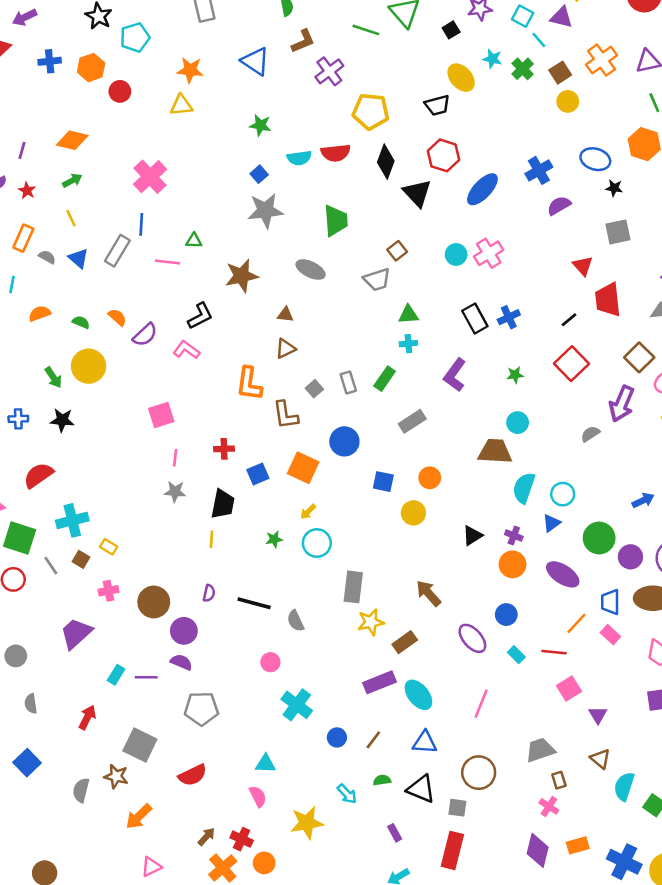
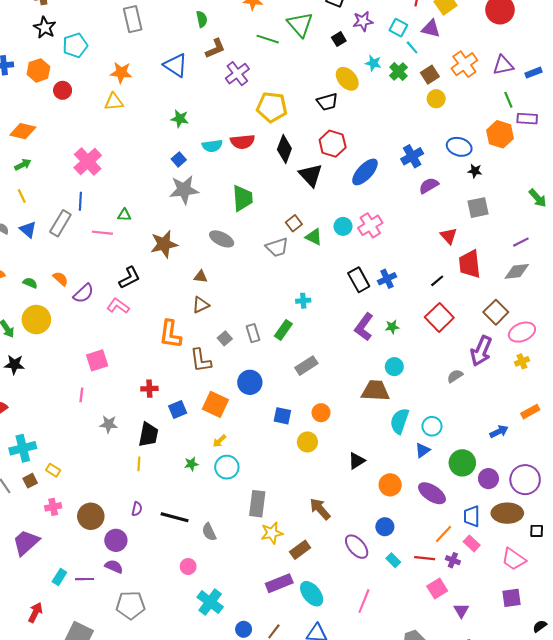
green triangle: (408, 315) -> (314, 237), moved, turned 30
purple L-shape: (455, 375) -> (364, 327), moved
pink line: (175, 458) -> (81, 395), moved
purple cross: (514, 535) -> (453, 560), moved
brown square: (81, 559) -> (30, 481), turned 32

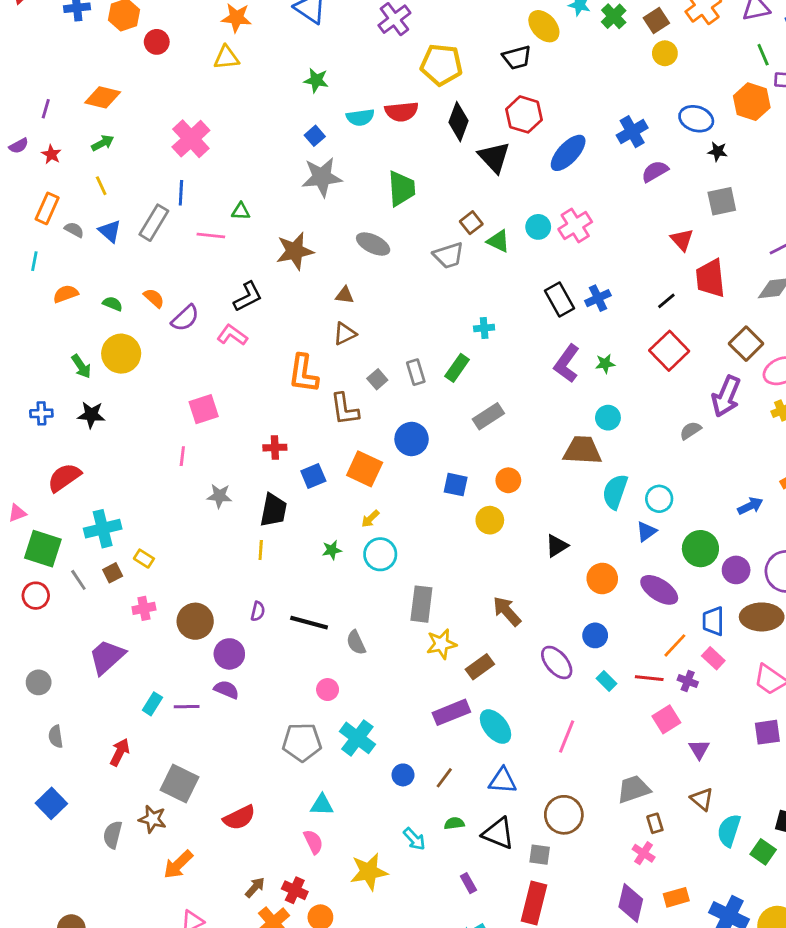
gray pentagon: (131, 605) -> (302, 742), moved

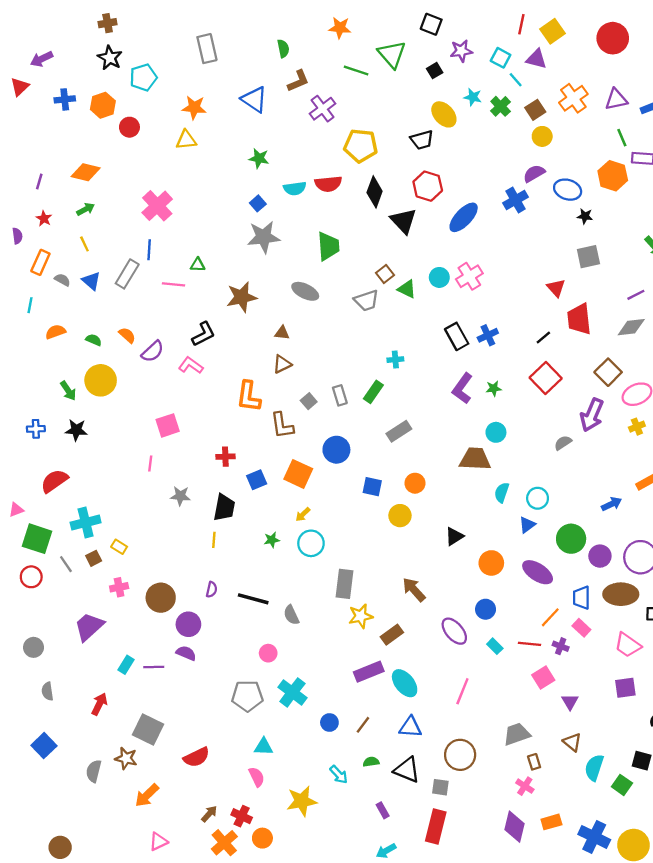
purple semicircle: (19, 146) -> (17, 236), moved, turned -70
purple semicircle: (655, 171) -> (534, 173), moved
cyan semicircle: (615, 492) -> (502, 492), size x0.7

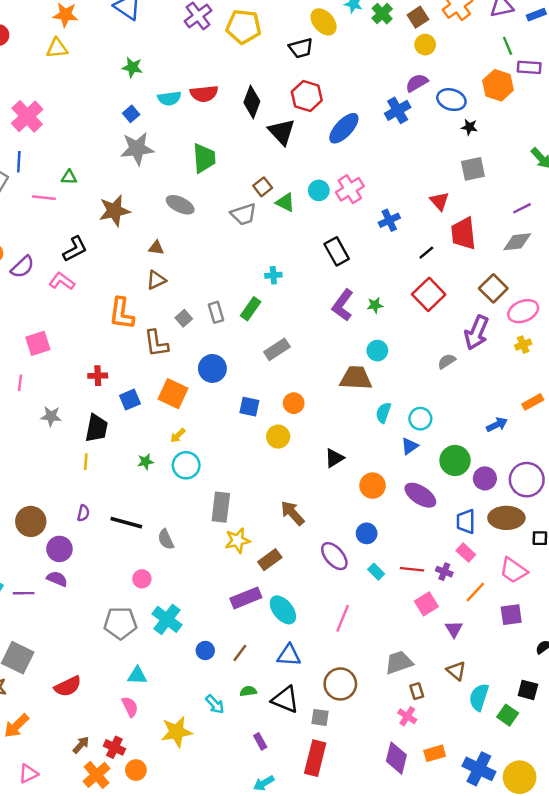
yellow pentagon: (361, 146) -> (243, 27), moved
blue cross: (488, 335) -> (389, 220), moved
orange line: (550, 617) -> (475, 592), moved

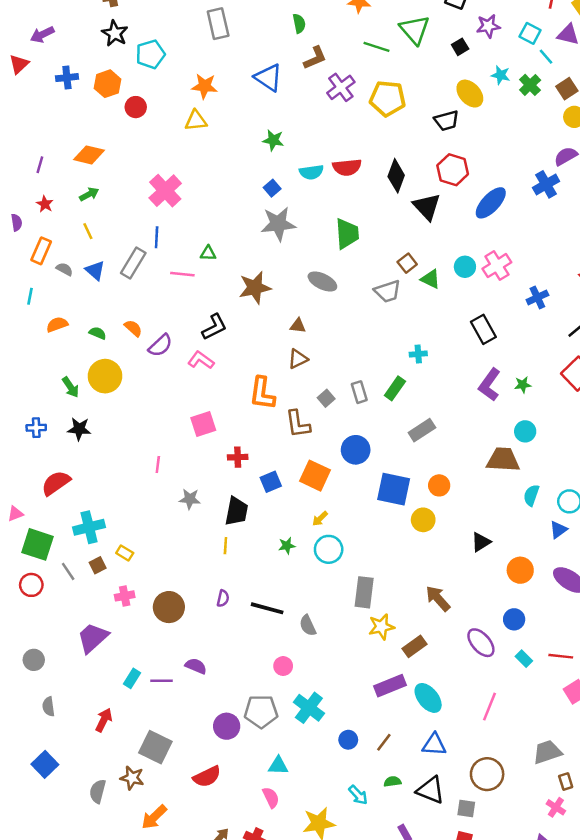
pink square: (38, 343) -> (203, 424), moved
blue square: (249, 407) -> (394, 489), size x1.6
purple circle: (59, 549) -> (227, 726), moved

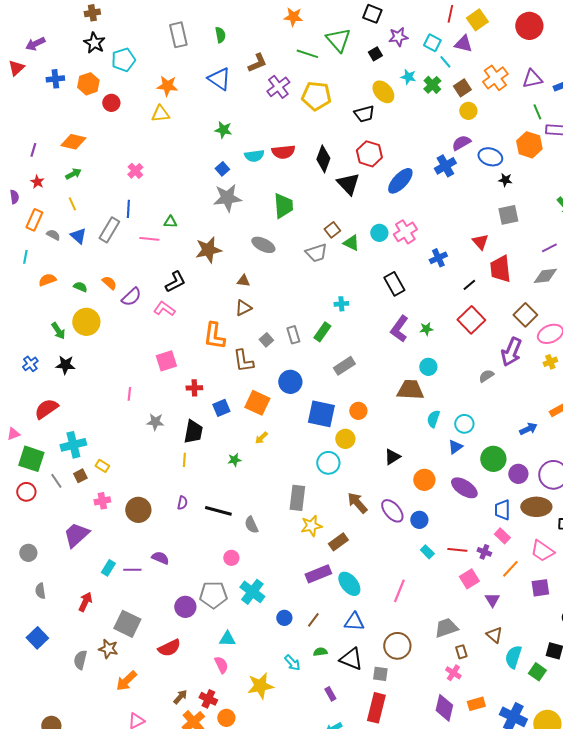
green semicircle: (299, 24) -> (220, 35), moved
pink cross: (165, 191) -> (135, 171), size x0.6
blue cross: (36, 428) -> (30, 364), turned -35
cyan circle: (329, 549) -> (328, 463), moved
purple ellipse: (481, 643) -> (392, 511), moved

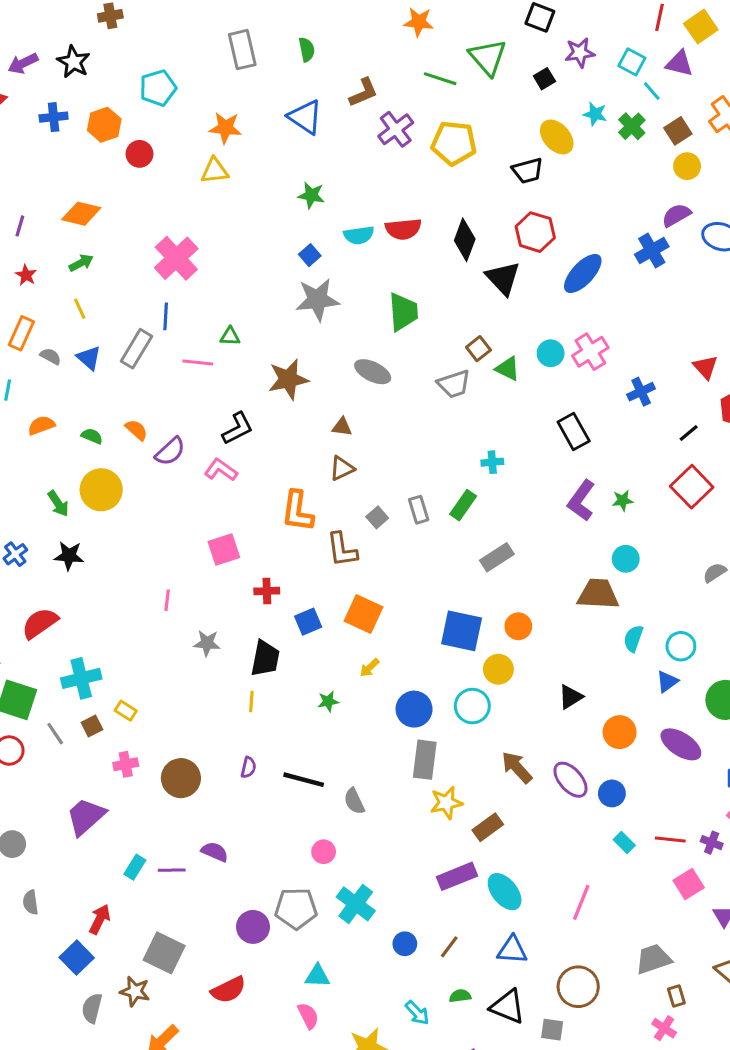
black star: (94, 43) -> (74, 62), moved
pink cross: (135, 171) -> (176, 258), size x1.8
blue circle: (290, 382) -> (414, 709), moved
blue square: (37, 638) -> (77, 958), moved

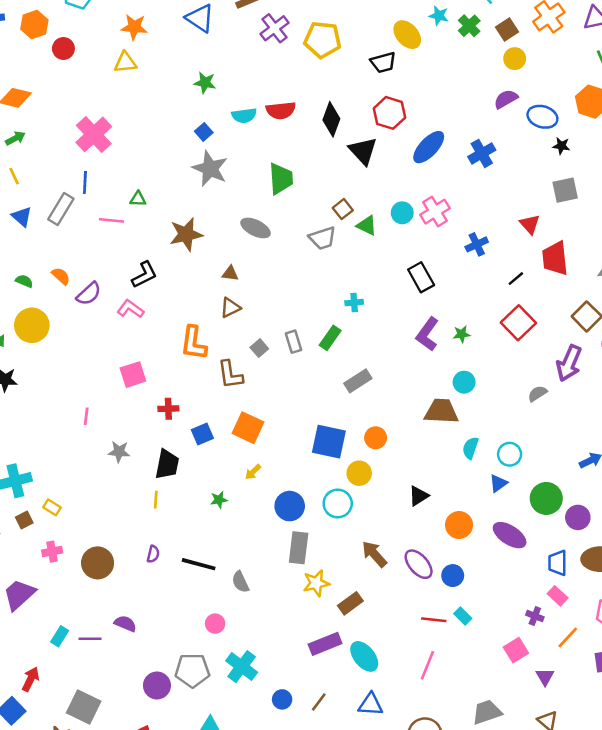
blue cross: (652, 250) -> (482, 153), moved
gray star: (317, 300) -> (210, 169), turned 30
red line: (670, 839) -> (434, 620), moved

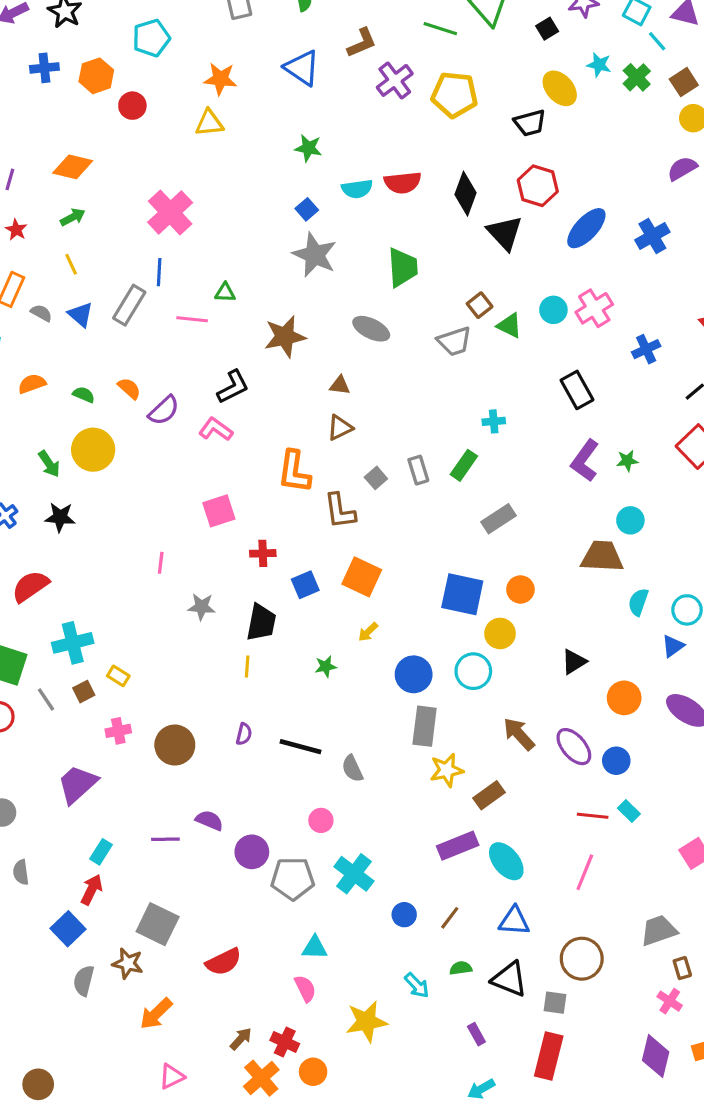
cyan rectangle: (60, 636) -> (101, 852), moved
purple circle: (157, 686) -> (252, 852), moved

